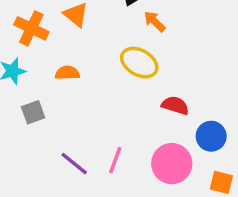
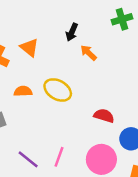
yellow ellipse: (139, 63) -> (58, 90), moved

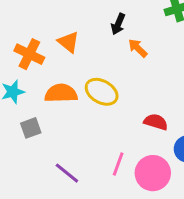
orange semicircle: (23, 91) -> (61, 93), size x1.5
pink line: (59, 157) -> (118, 164), moved

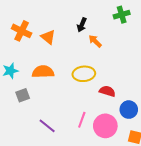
orange cross: (29, 54) -> (22, 31), moved
yellow ellipse: (102, 92) -> (84, 74), moved, turned -35

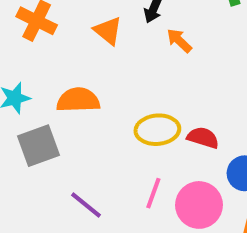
orange triangle: (48, 37) -> (108, 31), moved
yellow ellipse: (84, 74) -> (157, 130), moved
gray square: (23, 95) -> (39, 146), size x1.5

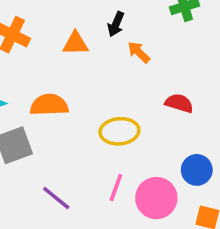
orange triangle: (108, 31) -> (76, 43), turned -40
red semicircle: (203, 138) -> (179, 103), moved

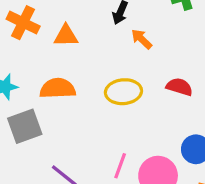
orange triangle: (76, 43) -> (66, 36), moved
yellow ellipse: (119, 131) -> (123, 92), moved

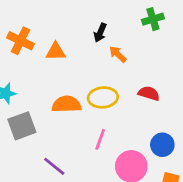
orange semicircle: (58, 88) -> (66, 104), moved
pink line: (120, 166) -> (100, 139), moved

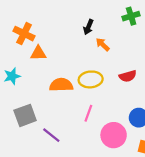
orange triangle: (56, 52) -> (38, 53), moved
red semicircle: (149, 93) -> (128, 76), turned 147
gray square: (22, 126) -> (25, 115), moved

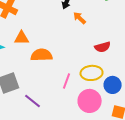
orange triangle: (38, 53) -> (22, 38), moved
yellow ellipse: (91, 79) -> (92, 73), moved

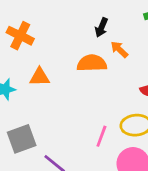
orange semicircle: (42, 55) -> (92, 63), moved

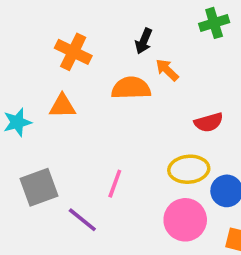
orange cross: (20, 36) -> (73, 52), moved
pink line: (101, 136) -> (115, 184), moved

